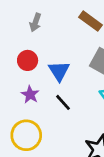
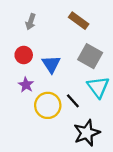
black line: (63, 102) -> (73, 101), moved
yellow circle: (26, 135) -> (48, 105), moved

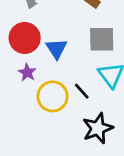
red circle: (24, 55) -> (25, 38), size x1.5
gray square: (90, 56) -> (102, 39), turned -30

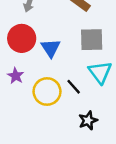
purple star: (27, 72) -> (16, 76), moved
black star: (98, 128) -> (88, 120), size x0.7

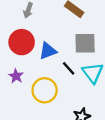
blue triangle: (51, 48) -> (48, 51), turned 42
black line: (74, 87) -> (69, 68), moved

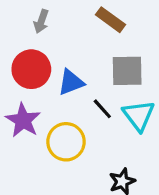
purple star: (16, 76) -> (23, 120), size x1.5

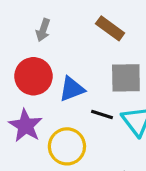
black line: (102, 109) -> (102, 115), turned -30

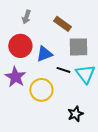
brown rectangle: (110, 28) -> (62, 24), moved

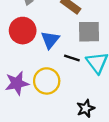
blue triangle: (44, 54) -> (50, 40), turned -30
purple star: (15, 77) -> (17, 83), moved, turned 30

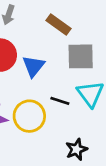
black line: (72, 58) -> (60, 101), moved

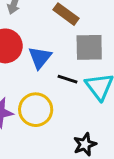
black line: (60, 101) -> (67, 79), moved

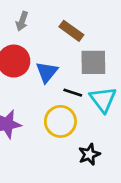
yellow circle: (36, 110) -> (60, 121), moved

